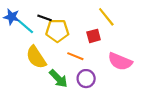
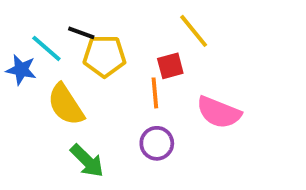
blue star: (12, 17) -> (21, 70), moved
orange line: (75, 56) -> (155, 93), moved, turned 63
green arrow: (58, 79) -> (87, 161), moved

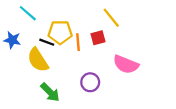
black line: (81, 33) -> (47, 42), moved
cyan line: (46, 48) -> (28, 13), moved
orange line: (155, 93) -> (78, 42), moved

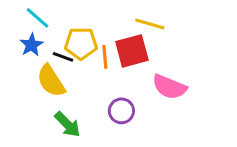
yellow line: (111, 18) -> (150, 24), turned -35
red square: (98, 38) -> (132, 51), size x1.6
blue star: (12, 40) -> (31, 45), moved, turned 30

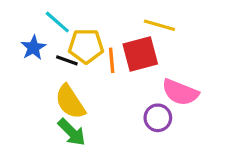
cyan line: (37, 18) -> (57, 22), moved
yellow semicircle: (51, 81) -> (70, 102), moved
purple circle: (121, 111) -> (158, 118), moved

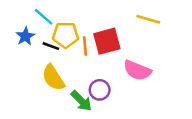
yellow line: (159, 25) -> (148, 19), moved
purple circle: (158, 118) -> (100, 90), moved
green arrow: (72, 132) -> (81, 101), moved

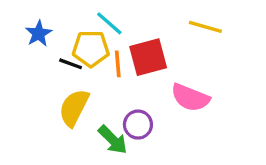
cyan line: (44, 17) -> (109, 23), moved
blue star: (25, 36) -> (39, 34), moved
yellow semicircle: (53, 78) -> (74, 108), turned 60

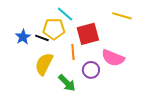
blue star: (39, 34) -> (23, 37), moved
orange line: (118, 64) -> (73, 52), moved
purple circle: (138, 125) -> (91, 70), moved

